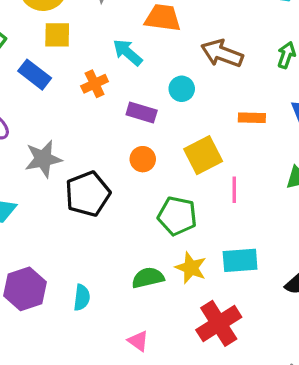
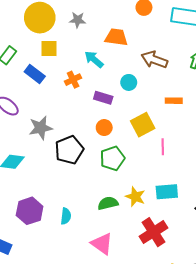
green pentagon: (177, 216) -> (112, 158), moved, turned -30
pink triangle: (138, 341) -> (102, 244), size x1.6

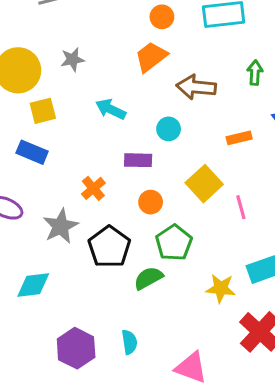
orange trapezoid: (116, 37) -> (151, 57), moved, turned -30
orange cross: (73, 80) -> (93, 188), moved
green semicircle: (108, 203) -> (148, 278), moved

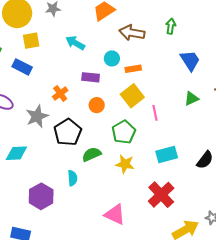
orange rectangle: (239, 138) -> (133, 69), moved
green pentagon: (174, 243) -> (124, 132), moved
yellow star: (221, 288) -> (125, 164), moved
cyan semicircle: (129, 342) -> (72, 178), moved

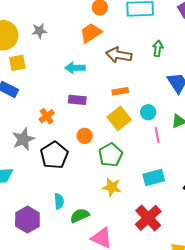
cyan arrow: (75, 43) -> (75, 68), moved, turned -30
cyan circle: (112, 58) -> (148, 112), moved
orange circle: (97, 105) -> (85, 136), moved
pink line: (155, 113) -> (157, 135), moved
green semicircle: (92, 154) -> (80, 216), moved

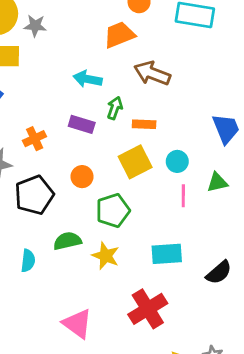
gray star: (39, 31) -> (35, 26), moved
green arrow: (158, 48) -> (115, 108), moved
green semicircle: (80, 216) -> (67, 241), moved

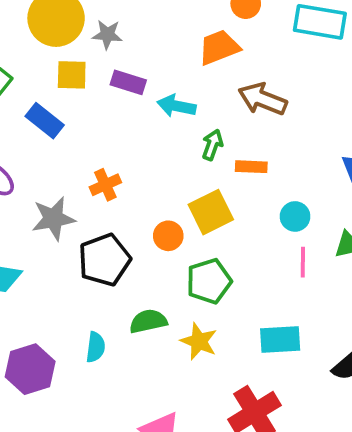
purple rectangle: (82, 124) -> (128, 82), moved
yellow square: (135, 162) -> (211, 212), moved

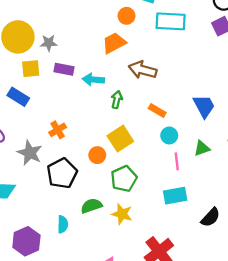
orange rectangle: (251, 167) -> (157, 110), moved, turned 35
gray star: (53, 219) -> (30, 153), turned -30
cyan rectangle: (280, 339) -> (175, 196), moved

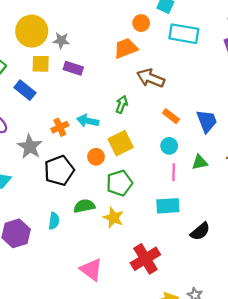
cyan arrow: (93, 80) -> (88, 121), moved
orange rectangle: (157, 110) -> (171, 116), moved

